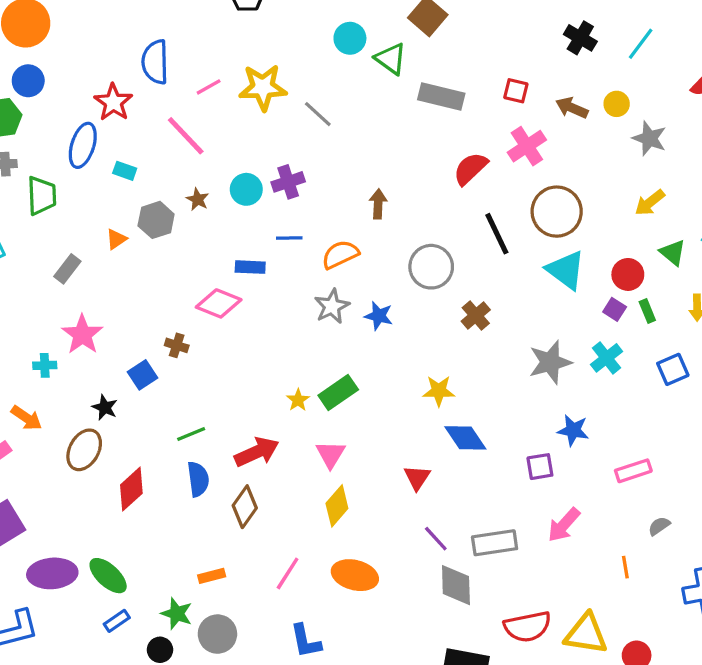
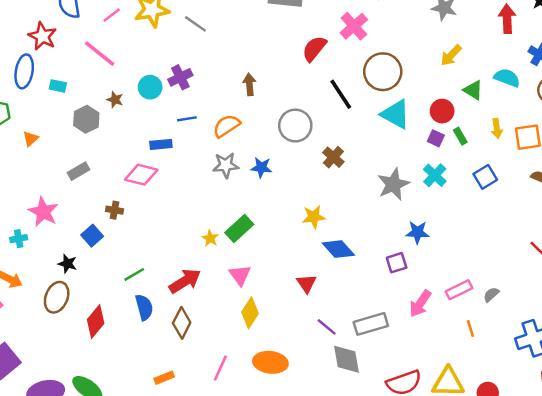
orange triangle: (116, 239) -> (31, 139), moved
gray rectangle: (67, 269) -> (79, 171), moved, turned 30
gray star: (332, 306) -> (226, 165), turned 30
pink rectangle: (633, 471) -> (459, 290), moved

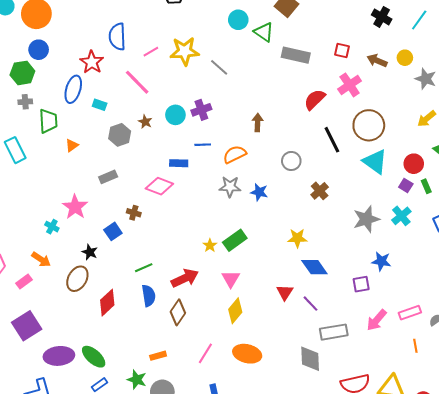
gray circle: (295, 126) -> (291, 161), size x0.7
cyan cross: (19, 239) -> (52, 227), turned 32
purple line: (327, 327) -> (310, 304), moved

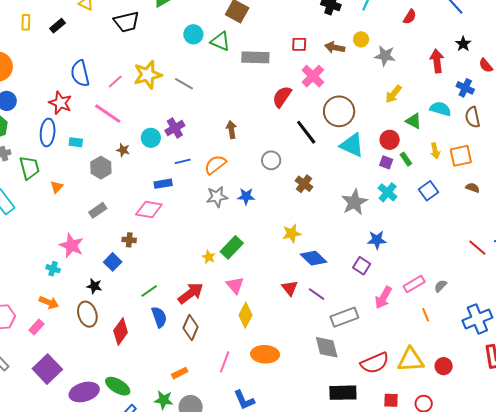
brown ellipse: (77, 279) -> (87, 314), turned -35
purple square: (361, 284) -> (362, 266), turned -36

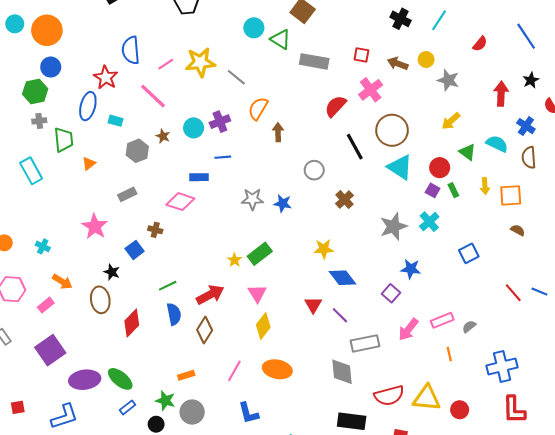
orange semicircle: (215, 165) -> (258, 108), moved, turned -30
blue square: (429, 191) -> (469, 253), moved
cyan cross: (53, 269) -> (43, 246), moved

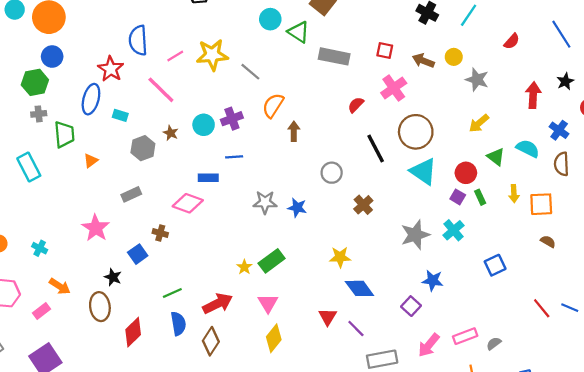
red semicircle: (335, 106) -> (356, 105), size x0.7

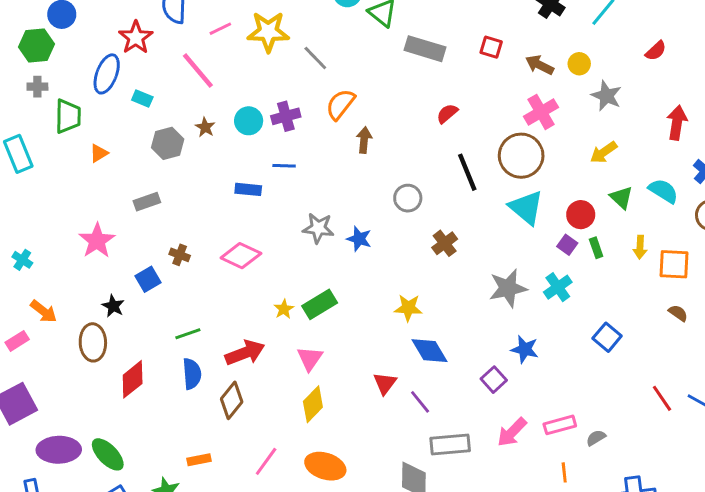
pink cross: (394, 88) -> (541, 112), moved
pink diamond: (188, 203) -> (241, 256), moved
blue square: (495, 265) -> (607, 337), turned -30

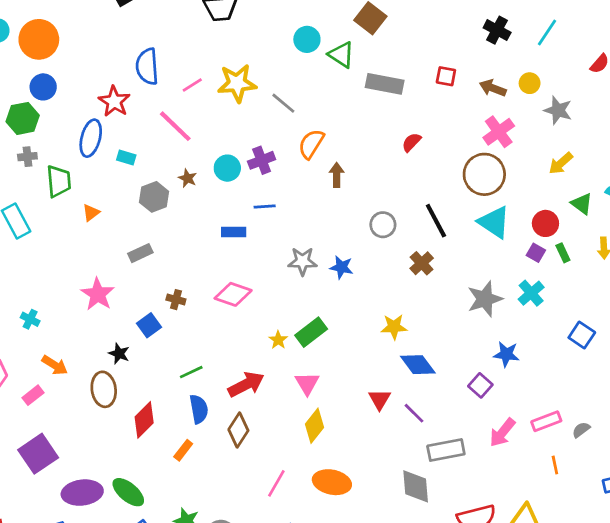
black line: (467, 172) -> (436, 221), moved
orange rectangle: (199, 460) -> (183, 450), moved, turned -35

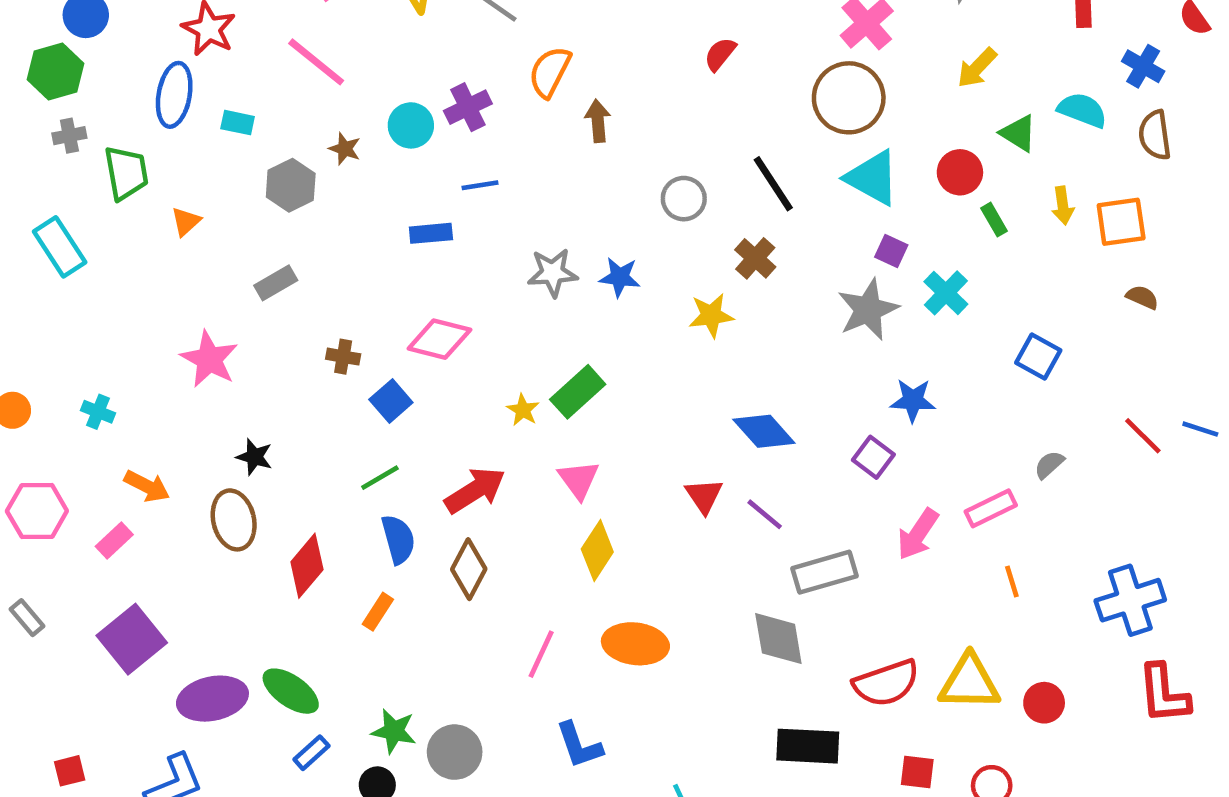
purple square: (536, 253) -> (891, 251), moved
blue square: (149, 325) -> (391, 401), moved
yellow star: (394, 327) -> (711, 315), moved
gray semicircle: (581, 430) -> (1049, 465), moved

